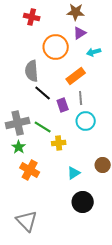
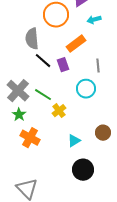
gray line: (81, 98) -> (98, 66), moved
purple rectangle: (63, 105) -> (63, 65), moved
gray cross: (18, 123) -> (18, 91), turned -35
yellow cross: (59, 143) -> (59, 111), turned -32

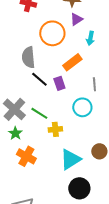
cyan arrow: (94, 20) -> (90, 38), turned -64
yellow cross: (59, 111) -> (55, 129), turned 32
cyan triangle: (74, 141) -> (70, 159), size x1.6

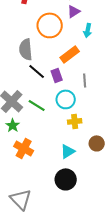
gray line: (94, 84) -> (85, 80), moved
cyan circle: (82, 107) -> (66, 99), moved
yellow cross: (55, 129) -> (75, 121), moved
cyan triangle: (70, 159) -> (68, 151), size x0.7
black circle: (79, 188) -> (66, 179), moved

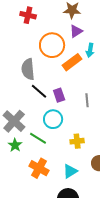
orange rectangle: (70, 54) -> (72, 62), moved
cyan circle: (66, 99) -> (53, 119), moved
green line: (37, 105) -> (38, 138), moved
orange cross: (24, 148) -> (39, 168), moved

